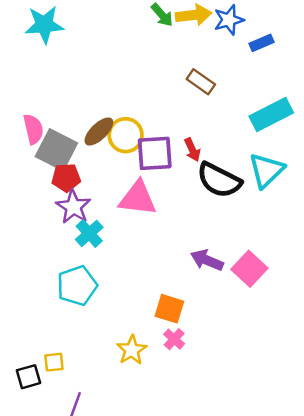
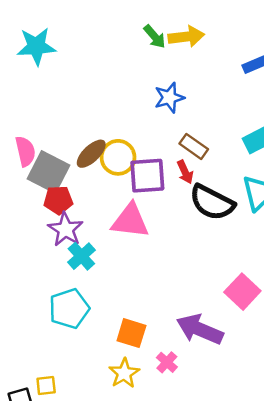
blue star: (229, 20) -> (169, 98), moved
brown rectangle: (201, 82) -> (194, 146), moved
purple arrow: (207, 260) -> (200, 329), moved, size x1.4
orange square: (169, 309) -> (131, 333), moved

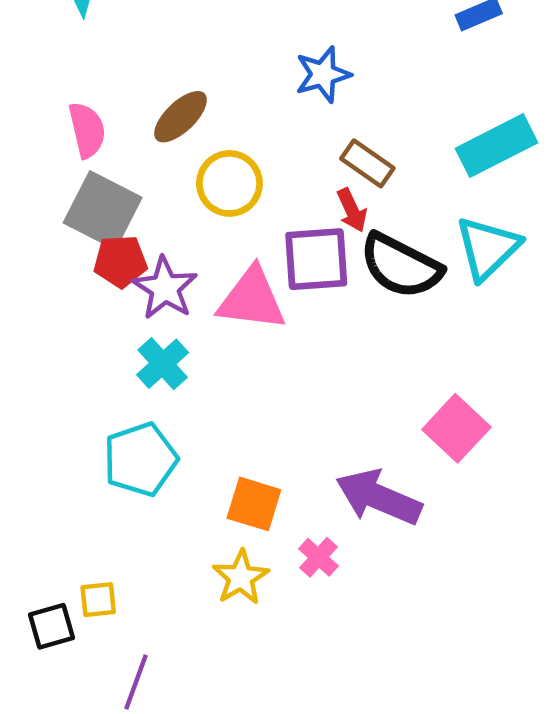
pink semicircle: (25, 151) -> (87, 130), moved
brown ellipse: (91, 154) -> (181, 117), moved
purple square: (147, 176) -> (316, 259), moved
purple star: (66, 229) -> (165, 288), moved

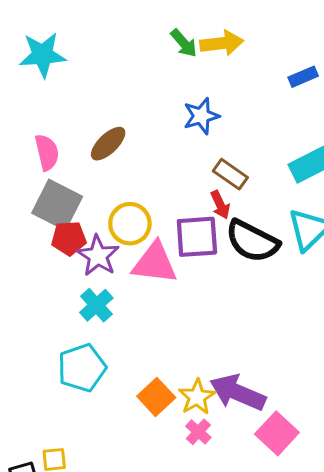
yellow circle: (229, 183) -> (130, 224), moved
pink square: (456, 428) -> (277, 433), moved
orange square: (254, 504) -> (156, 397), turned 30
yellow star: (241, 577) -> (197, 397), moved

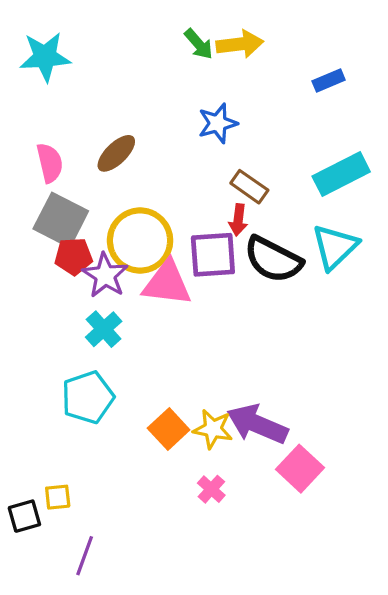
red arrow: (220, 205) -> (238, 220), turned 32
yellow circle: (130, 224) -> (140, 240), size x1.4
yellow star: (197, 397) -> (213, 429), turned -30
pink cross: (198, 432) -> (211, 489), moved

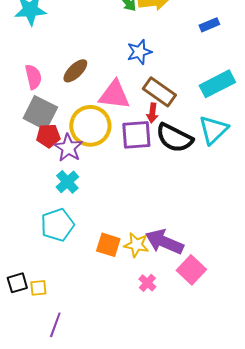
brown rectangle: (249, 187) -> (159, 92), size x1.4
pink triangle: (167, 283) -> (114, 95), moved
orange square: (169, 429) -> (108, 245), turned -30
pink cross: (211, 489) -> (147, 283), moved
black square: (24, 516) -> (17, 283), moved

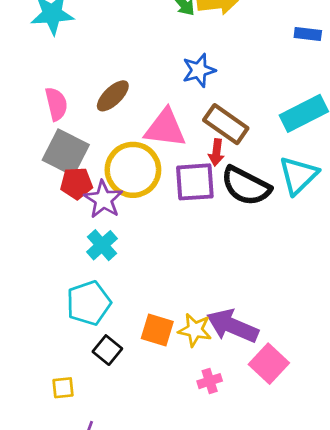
blue rectangle: (209, 25) -> (308, 34), moved, turned 30
black square: (17, 283) -> (107, 350), moved, turned -35
pink cross: (147, 283) -> (210, 381), turned 30

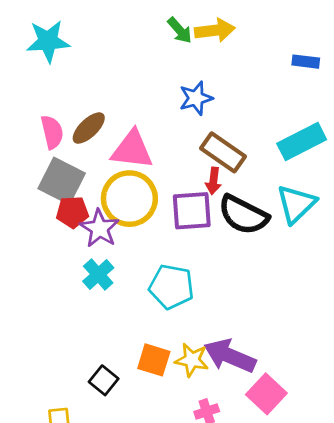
brown ellipse: (113, 96) -> (89, 128), moved
pink triangle: (165, 128) -> (132, 150), moved
cyan pentagon: (89, 303) -> (171, 287), moved, turned 30

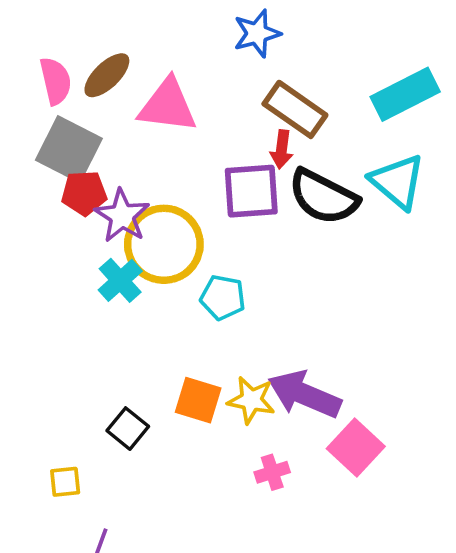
yellow circle: (129, 199) -> (164, 244), moved
cyan triangle: (296, 204) -> (398, 182), turned -36
cyan pentagon: (171, 287) -> (223, 297), size x0.7

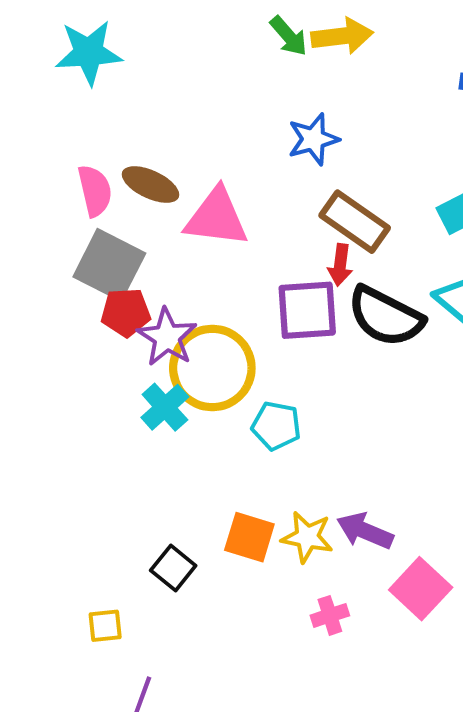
brown ellipse: (107, 75) -> (150, 185), turned 69
purple arrow: (304, 394) -> (365, 531), size x0.7

